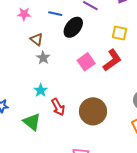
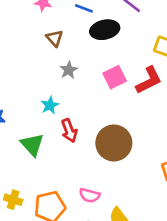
black ellipse: (73, 27) -> (105, 30), turned 30
gray star: (43, 58) -> (69, 70), moved

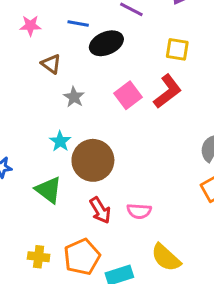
red arrow: (69, 131) -> (100, 210), moved
brown circle: (114, 143) -> (93, 160), moved
pink semicircle: (90, 195) -> (139, 211), moved

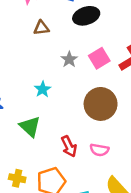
brown triangle: (51, 64) -> (41, 28), turned -49
gray star: (74, 97) -> (69, 59), moved
brown circle: (93, 160) -> (101, 104), moved

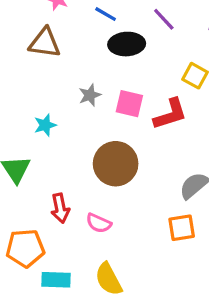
brown triangle: (41, 28) -> (45, 43), moved, size x1.5
pink square: (99, 58) -> (129, 104), turned 30

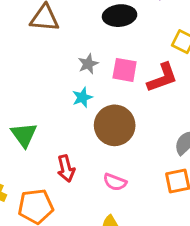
cyan star: (45, 125) -> (82, 97), moved
pink semicircle: (99, 223) -> (115, 182), moved

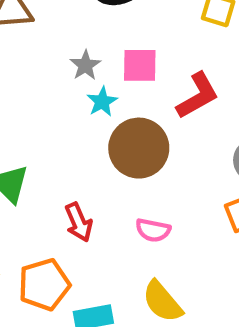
red L-shape: (162, 78) -> (198, 96), moved
cyan star: (82, 97) -> (102, 102), moved

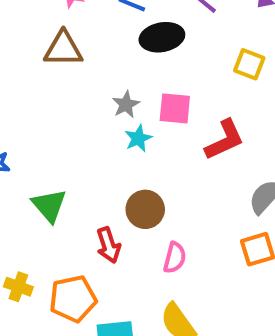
brown circle: (139, 148) -> (145, 209), moved, size x0.7
pink semicircle: (153, 230) -> (175, 258), turned -92

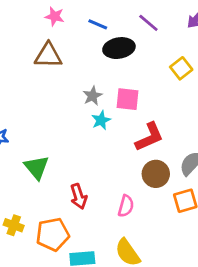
yellow square: (249, 64) -> (181, 68), turned 30
red L-shape: (225, 140) -> (149, 137), moved
brown circle: (145, 209) -> (156, 174), moved

